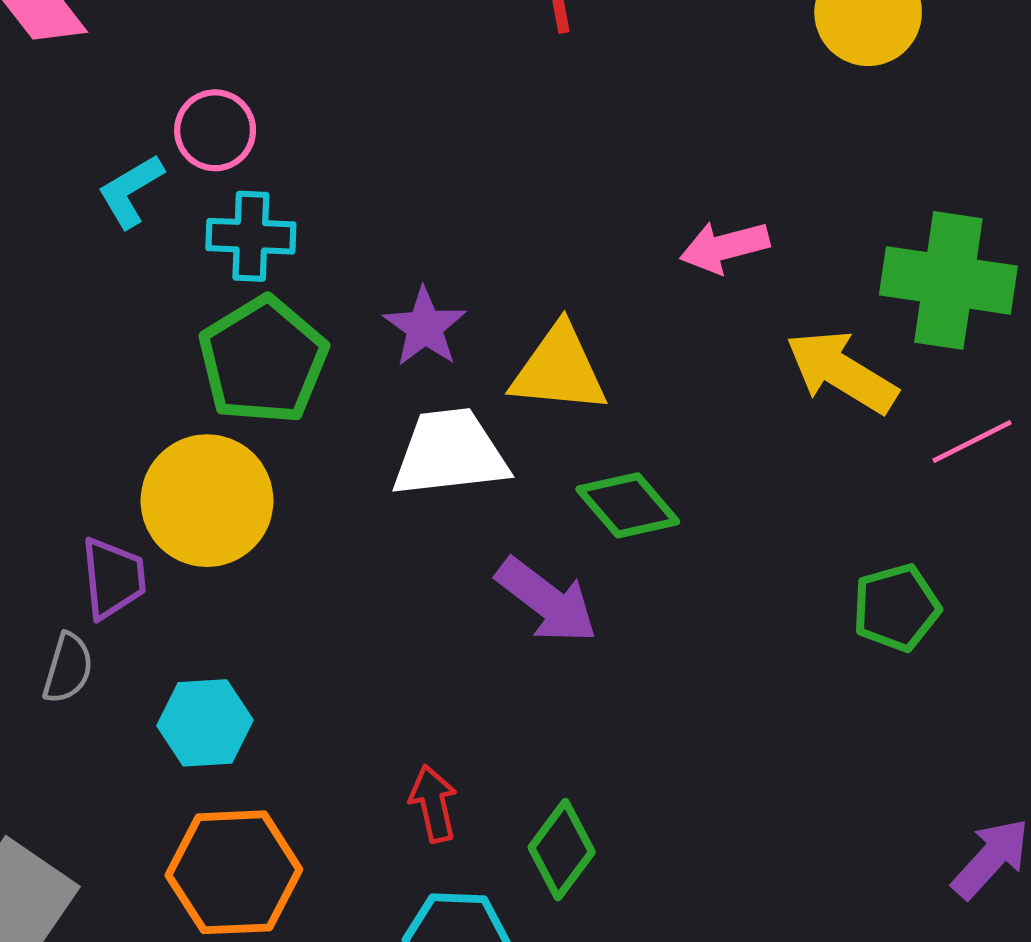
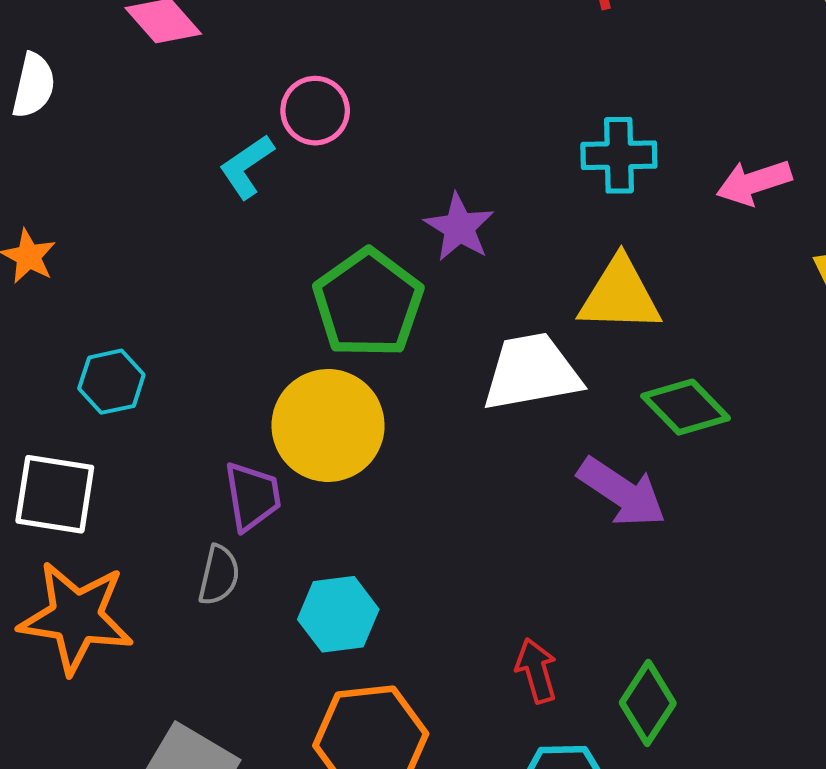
cyan cross: (251, 236) -> (619, 155), moved
purple star: (425, 327) -> (459, 227), moved

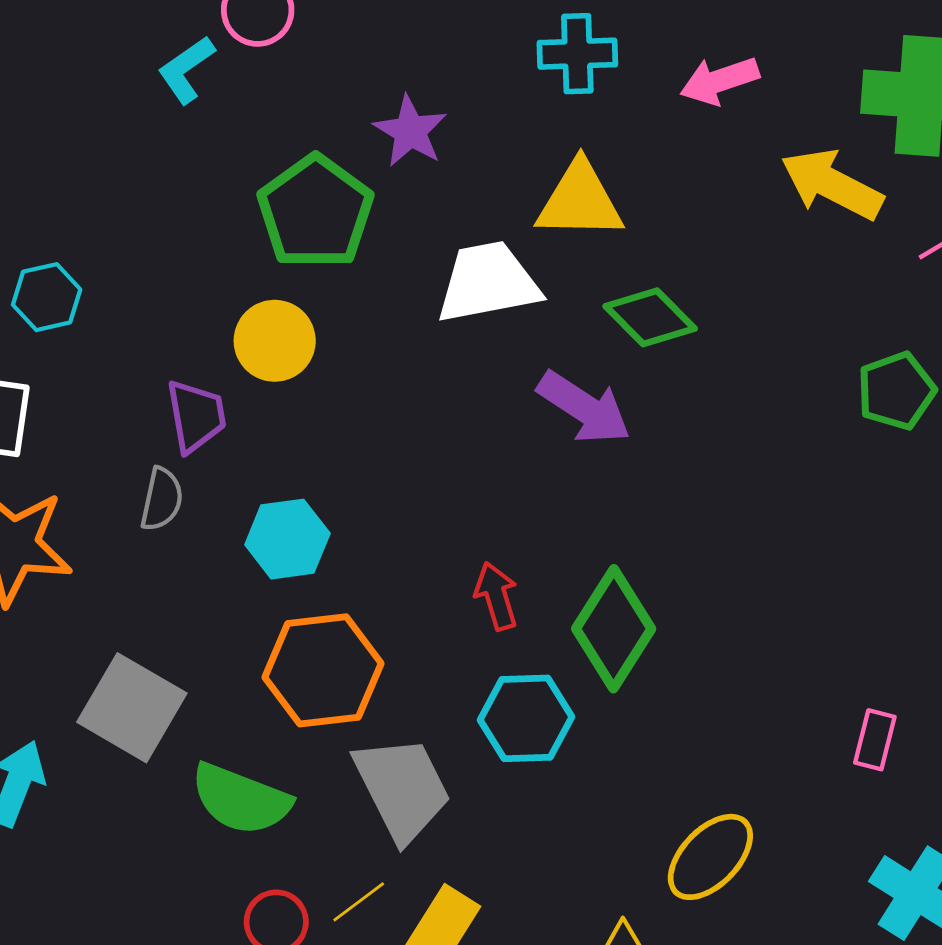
yellow circle: (328, 425) -> (275, 341), size x0.7
green diamond: (648, 703) -> (614, 629), size x1.4

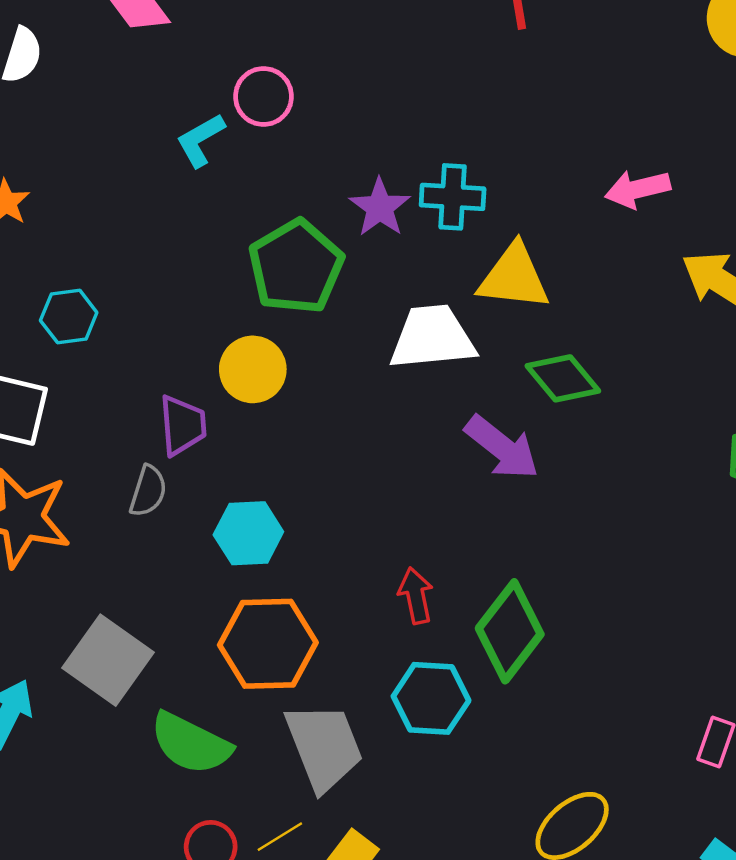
cyan cross: (577, 54) -> (453, 197), moved

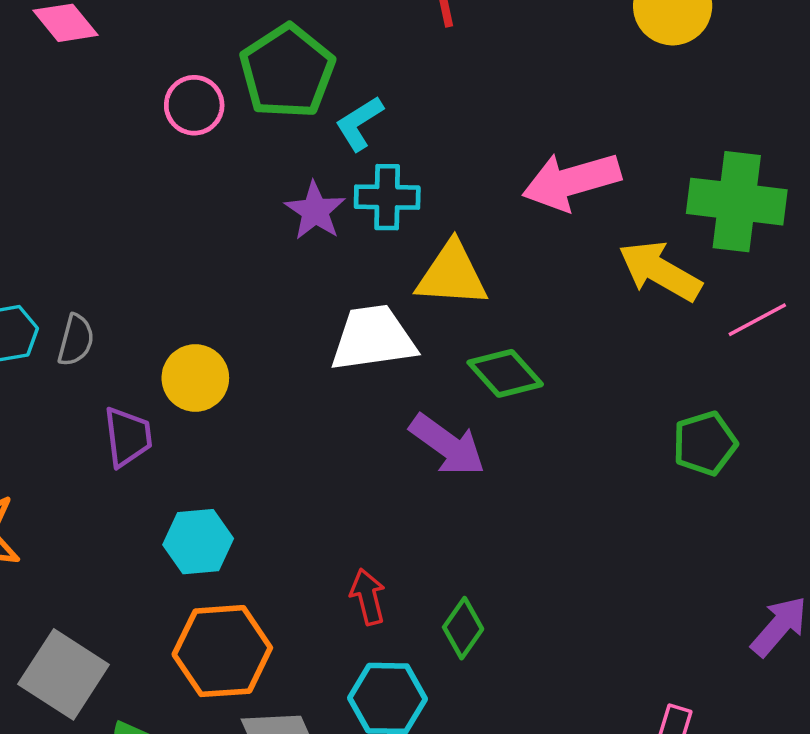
cyan L-shape: (200, 140) -> (359, 123), moved
pink arrow: (638, 189) -> (571, 181), size x1.5
green pentagon: (296, 267) -> (287, 71), moved
gray semicircle: (148, 491) -> (76, 340), moved
green diamond: (510, 631) -> (463, 628), size x0.6

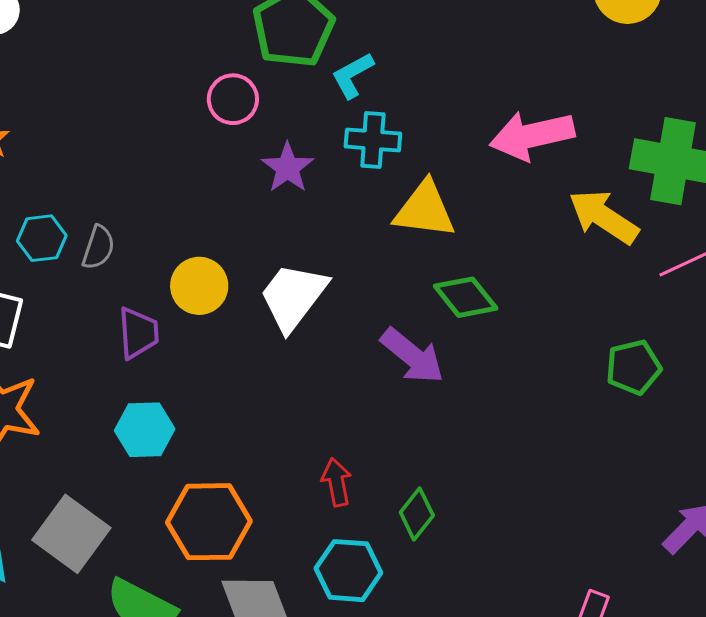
pink circle: (194, 105) -> (233, 99), moved
purple star: (315, 211) -> (288, 168), moved
white trapezoid: (373, 338) -> (293, 297), moved, turned -48
cyan hexagon: (198, 542) -> (145, 430), moved

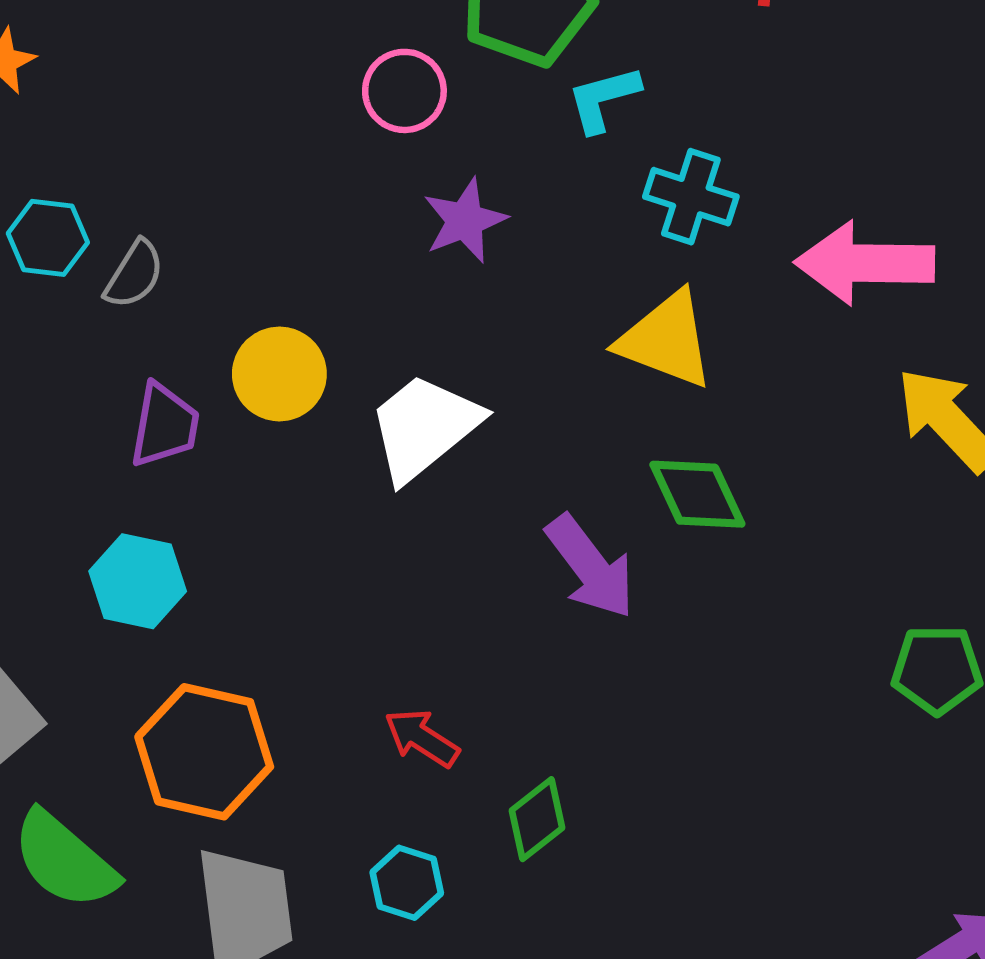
cyan cross: (373, 140) -> (691, 197), moved
red arrow: (337, 482) -> (422, 738), turned -60
cyan hexagon: (348, 571) -> (407, 883), size x0.7

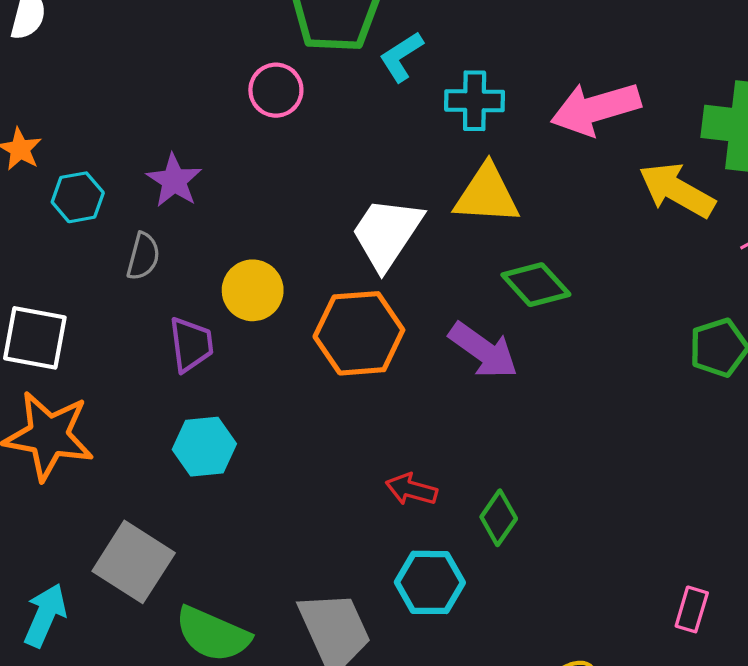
purple star: (465, 221) -> (174, 181), moved
cyan hexagon: (48, 238) -> (78, 197), moved
white trapezoid: (424, 427) -> (387, 233), moved
orange hexagon: (204, 752) -> (359, 333), moved
cyan hexagon: (407, 883) -> (430, 582), size x1.4

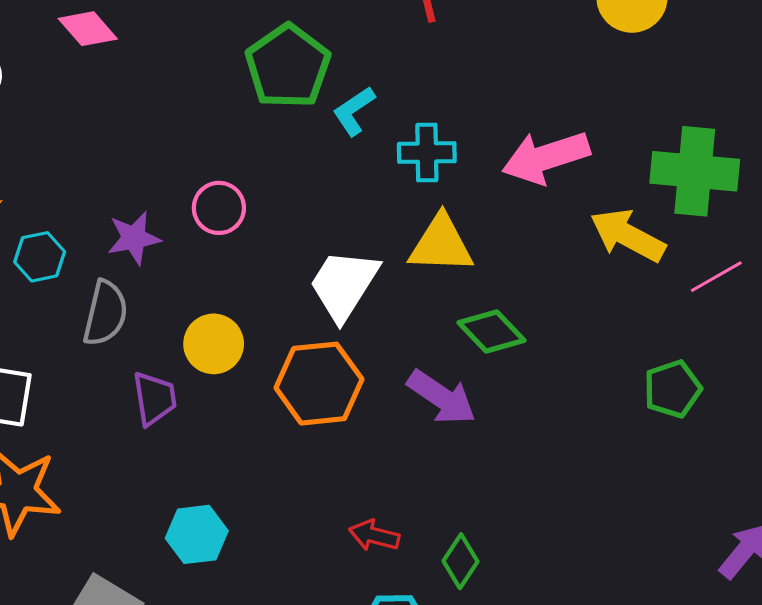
pink circle: (276, 90) -> (219, 208), moved
purple star: (174, 181) -> (134, 238), turned 30
gray semicircle: (143, 256) -> (105, 313), size x1.4
cyan hexagon: (204, 447) -> (197, 534), moved

